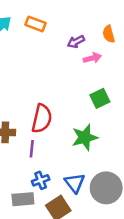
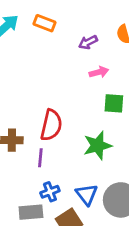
pink arrow: (92, 58) -> (99, 72), moved
green square: (100, 98) -> (114, 103), turned 30

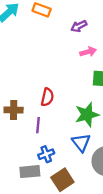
red semicircle: (51, 125) -> (47, 97), size x0.7
blue triangle: (87, 194) -> (81, 143), moved

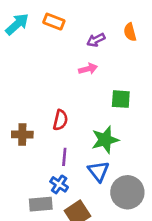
pink arrow: (88, 52) -> (88, 69), moved
purple line: (38, 125) -> (64, 157), moved
blue cross: (46, 154) -> (59, 184), turned -35

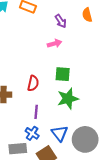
purple arrow: (96, 40) -> (61, 21), turned -96
green square: (121, 99) -> (63, 74), moved
blue triangle: (98, 171) -> (60, 133), moved

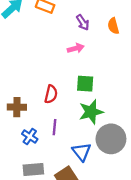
orange semicircle: (87, 15) -> (113, 26), moved
blue cross: (32, 133) -> (30, 137), moved
gray circle: (85, 139) -> (111, 139), moved

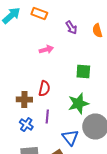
pink arrow: (76, 48) -> (46, 50), moved
green square: (85, 84) -> (83, 72), moved
brown cross: (17, 107) -> (24, 100), moved

